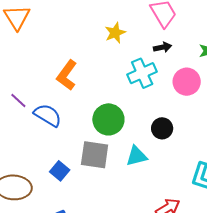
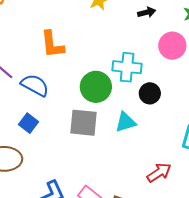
cyan cross: (142, 73) -> (127, 67), moved, turned 32
orange L-shape: (67, 75) -> (52, 44), turned -40
blue square: (60, 171) -> (28, 123), moved

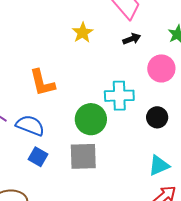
black circle: (150, 93) -> (157, 117), moved
cyan triangle: (125, 122) -> (159, 165), moved
blue square: (28, 123) -> (38, 157), moved

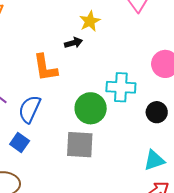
black arrow: (132, 39) -> (73, 43), moved
blue semicircle: (30, 125) -> (30, 109), turned -92
blue square: (38, 157) -> (20, 143), moved

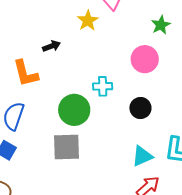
yellow star: (90, 21) -> (88, 21), moved
cyan cross: (121, 87) -> (103, 86), size x0.7

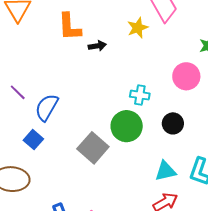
orange L-shape: (26, 73) -> (70, 27), moved
green circle: (74, 110) -> (127, 126), moved
gray square: (67, 147) -> (93, 148), turned 32

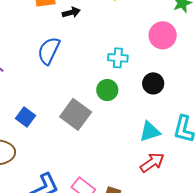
blue semicircle: (47, 107) -> (49, 51), moved
green circle: (127, 126) -> (107, 90), size x0.7
blue square: (33, 140) -> (26, 117), moved

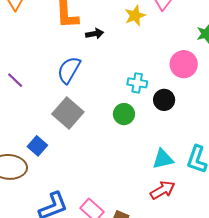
black circle: (153, 83) -> (164, 100), moved
gray square: (76, 114) -> (68, 113), moved
blue square: (26, 117) -> (37, 146), moved

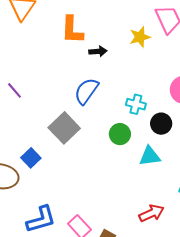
blue semicircle: (69, 70) -> (86, 91), moved
cyan triangle: (163, 159) -> (150, 156), moved

